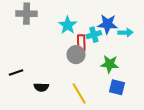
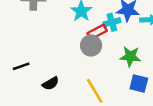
red rectangle: (81, 43) -> (97, 32), turned 63
black semicircle: (41, 87) -> (51, 83), turned -32

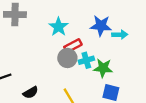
cyan cross: (112, 22) -> (86, 60), moved

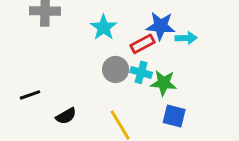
red rectangle: (73, 46) -> (143, 44), moved
cyan cross: (86, 60) -> (141, 72), turned 32

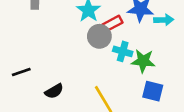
red rectangle: (143, 44) -> (112, 24), moved
gray circle: (116, 69) -> (99, 36), moved

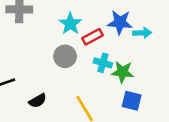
gray circle: (99, 36) -> (65, 56), moved

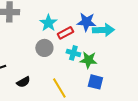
cyan arrow: (142, 33) -> (103, 30), size x1.5

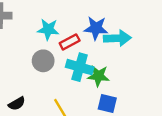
cyan star: (48, 23) -> (48, 29), turned -30
cyan cross: (73, 53) -> (80, 67), size x1.5

